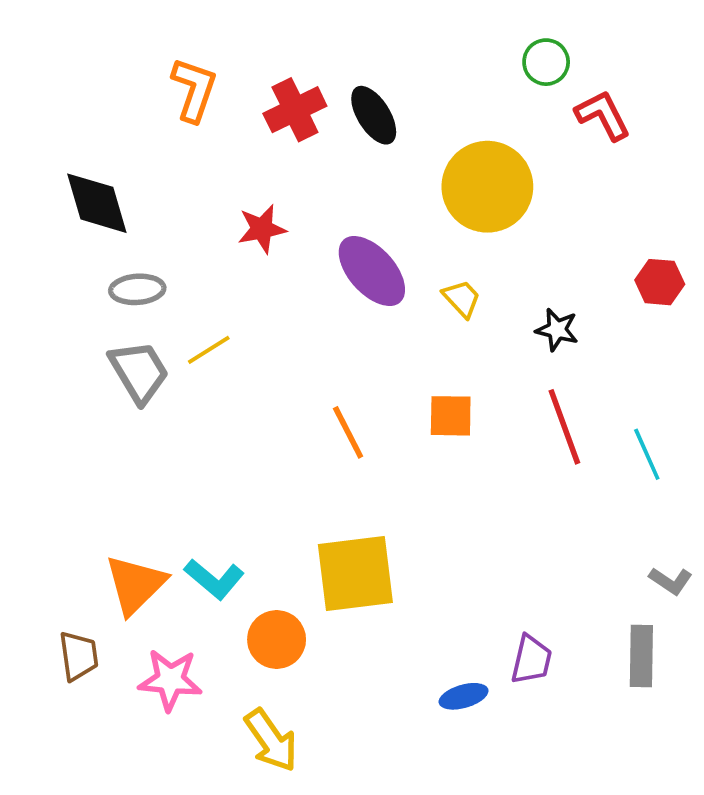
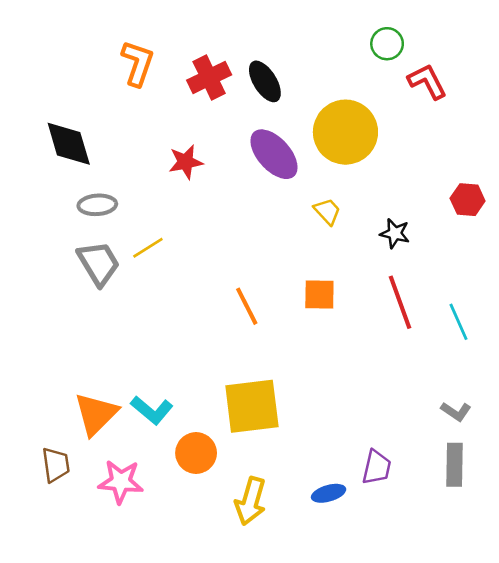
purple ellipse: (372, 271) -> (274, 154), moved
gray L-shape: (671, 581) -> (456, 411), moved
yellow arrow: (271, 740) -> (251, 501), moved, turned 51

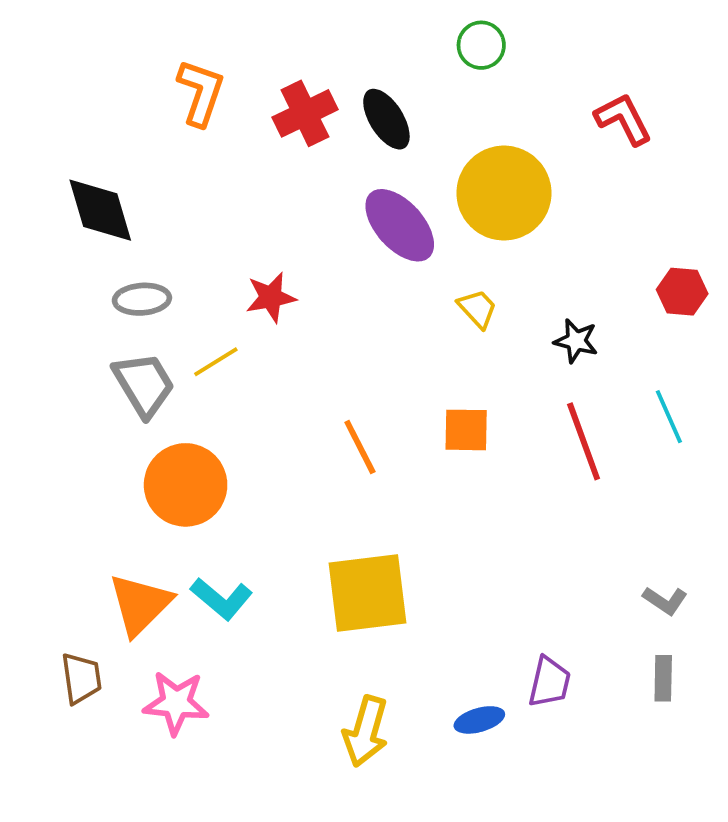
green circle: (387, 44) -> (481, 45), moved
red star: (186, 162) -> (271, 297), moved
cyan line: (458, 322) -> (669, 417), moved
orange circle: (196, 453) -> (186, 485), moved, size x1.4
gray rectangle: (455, 465) -> (663, 678), size x0.7

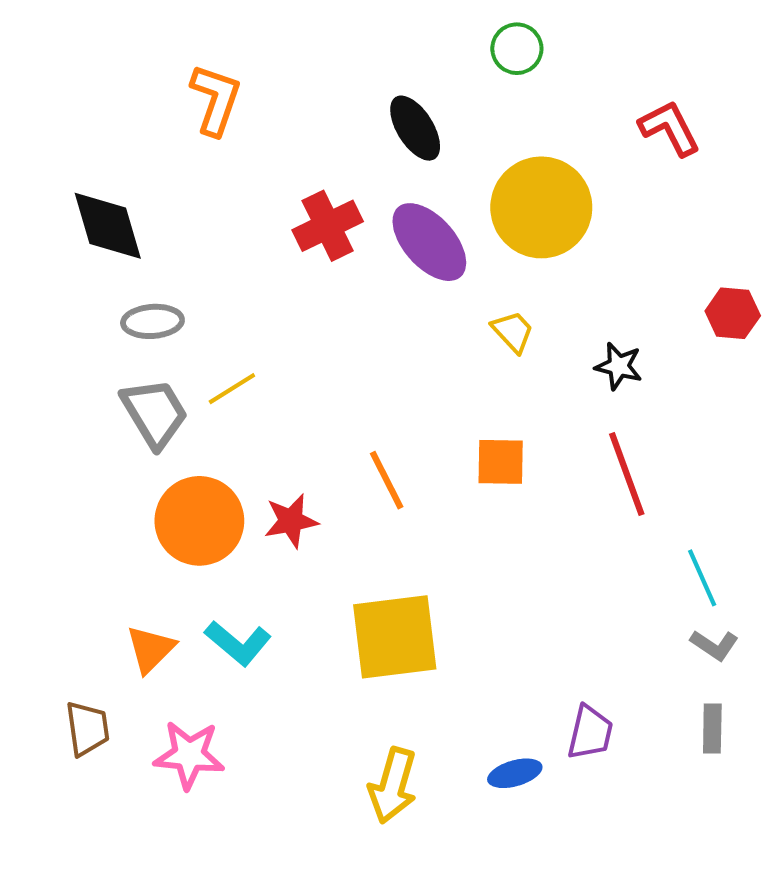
red cross: (305, 113) -> (328, 226), moved
red star: (271, 297) -> (291, 521), moved
cyan line: (669, 417) -> (702, 578), moved
orange triangle: (140, 604) -> (151, 649), size x0.7

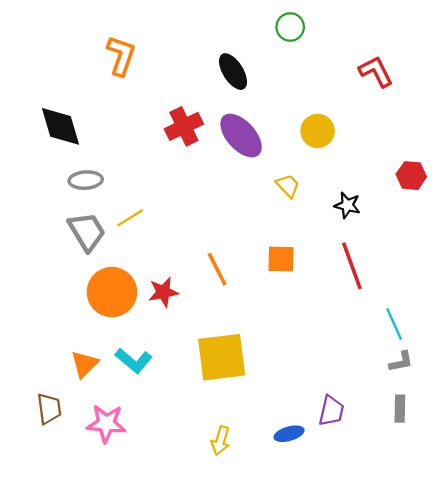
yellow circle: (541, 207) -> (318, 131), moved, size x0.6
gray L-shape: (714, 645) -> (401, 362), turned -45
yellow arrow: (393, 785) -> (220, 441), size x0.7

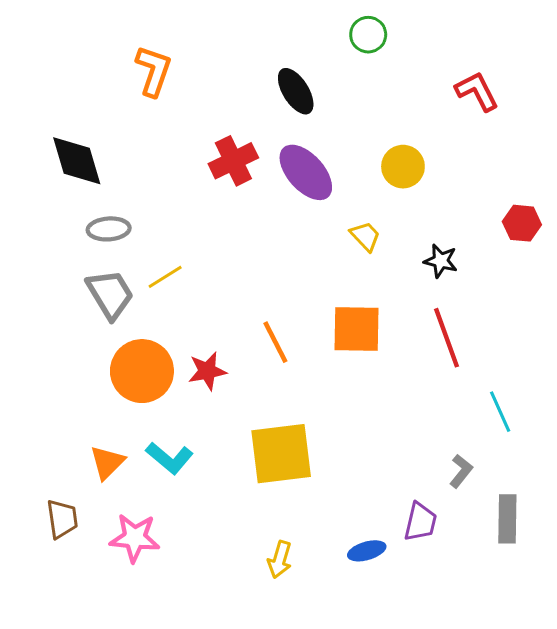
orange square: (281, 259) -> (357, 329), size x1.4
gray L-shape: (401, 362) -> (461, 471), moved, turned -40
gray rectangle: (400, 409) -> (507, 519), size x1.4

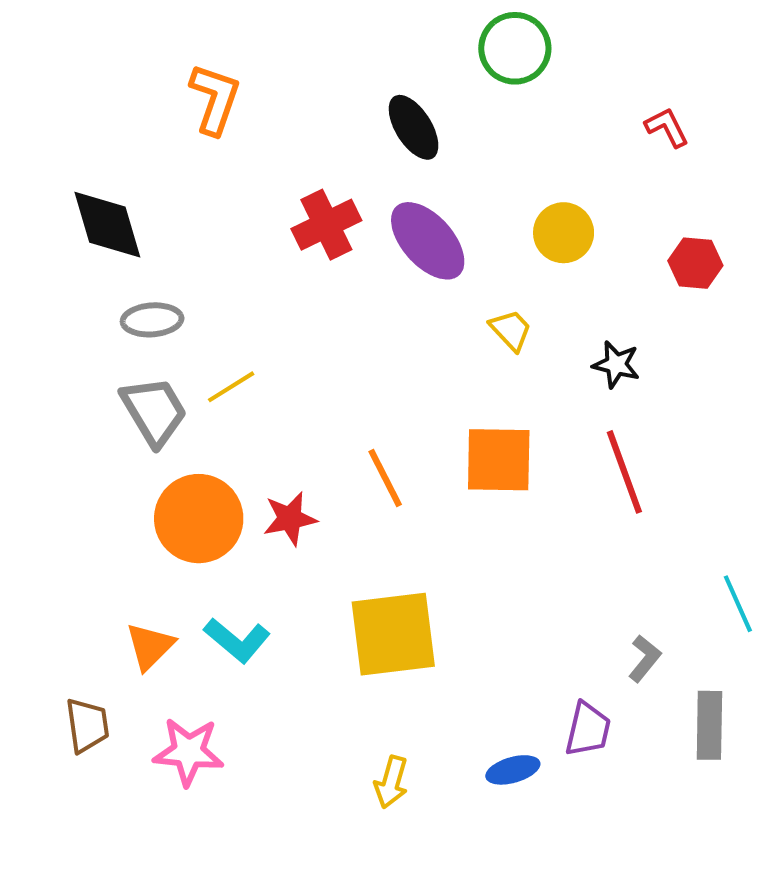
green circle: (368, 35) -> (515, 48), size x1.4
red L-shape: (477, 91) -> (667, 127), size x0.7
red hexagon: (522, 223) -> (695, 263), moved
cyan line: (500, 412) -> (738, 604), moved

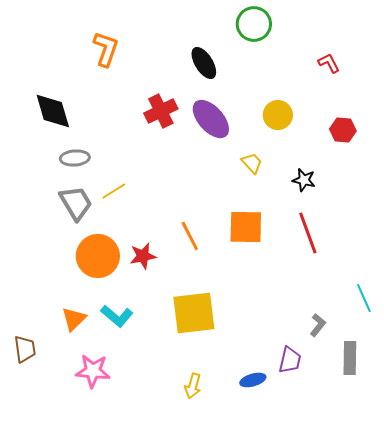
brown trapezoid: (87, 725) -> (25, 349), moved

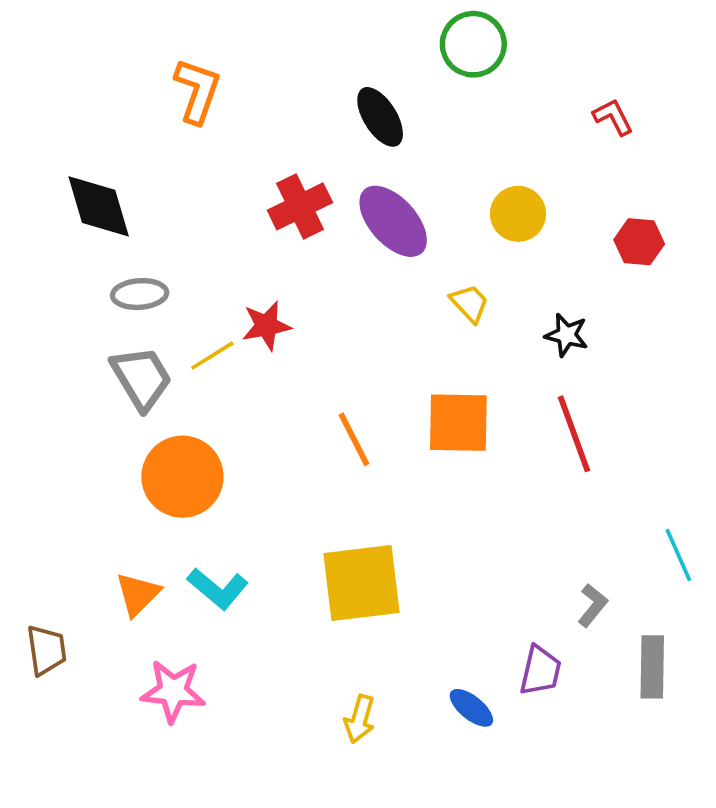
red star: (143, 256) -> (266, 326), moved
blue ellipse: (253, 380) -> (471, 708), turned 55

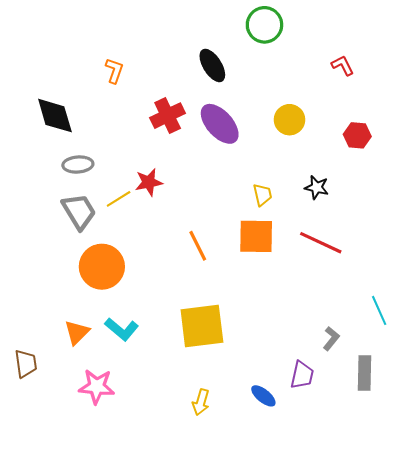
orange L-shape: (197, 91) -> (114, 71), moved, size x0.7
yellow trapezoid: (470, 303) -> (262, 195), moved, turned 30
red line: (574, 434) -> (321, 243), turned -45

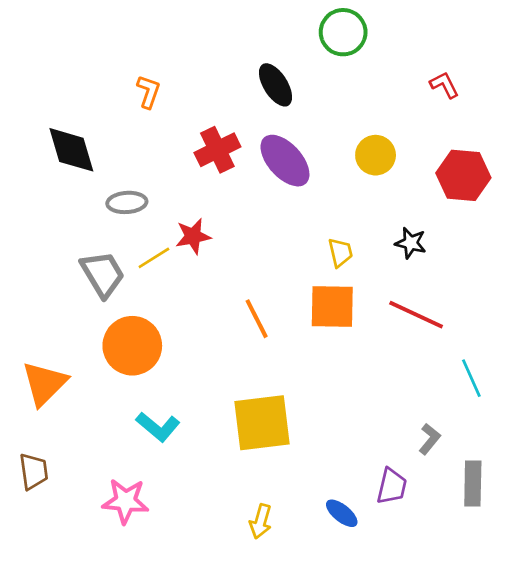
red hexagon: (357, 135) -> (463, 175), size x1.5
gray ellipse: (78, 165) -> (127, 202), moved
cyan line: (379, 310) -> (471, 378), moved
orange triangle: (77, 332) -> (44, 384), moved, size x1.4

